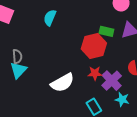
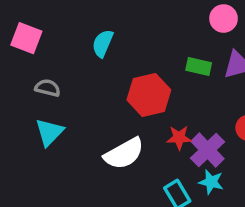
red hexagon: (94, 46) -> (149, 95), moved
gray semicircle: (17, 56) -> (48, 88), moved, turned -72
cyan star: (122, 99) -> (211, 182), moved

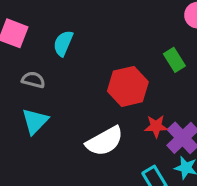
cyan semicircle: (103, 43) -> (63, 43), moved
green rectangle: (199, 66) -> (174, 60), turned 45

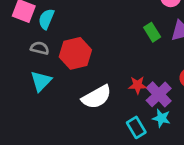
cyan semicircle: (63, 43) -> (46, 19), moved
red hexagon: (128, 86) -> (75, 53), moved

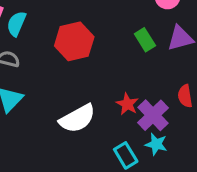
red hexagon: (75, 53) -> (74, 41), moved
red star: (138, 85) -> (127, 104), turned 30

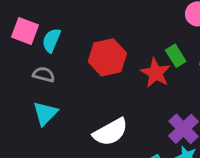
red star: (127, 104) -> (156, 73), moved, size x1.4

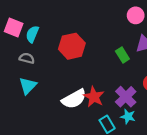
green rectangle: (176, 56) -> (122, 55), moved
red star: (156, 73) -> (94, 97), moved

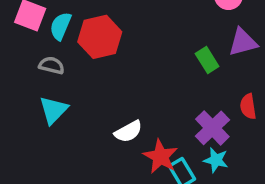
red hexagon: (72, 46) -> (100, 37), moved
red star: (94, 97) -> (161, 157), moved
white semicircle: (74, 99) -> (128, 131), size x0.7

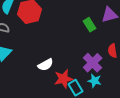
red star: (161, 157) -> (64, 79), turned 30

